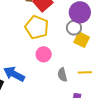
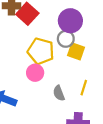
yellow pentagon: (37, 27) -> (41, 51), moved
yellow line: (85, 72) -> (84, 88), turned -64

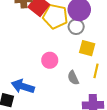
yellow pentagon: (41, 51) -> (55, 16), moved
yellow square: (76, 51) -> (87, 48), moved

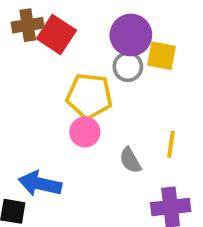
yellow pentagon: (55, 16) -> (89, 96), moved
yellow square: (87, 48) -> (161, 56), moved

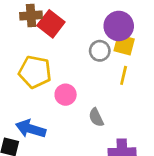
purple circle: (131, 35) -> (119, 26), moved
yellow pentagon: (89, 96) -> (35, 72), moved
yellow line: (171, 144) -> (124, 75), moved

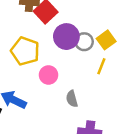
purple circle: (119, 26) -> (66, 37), moved
yellow square: (124, 45) -> (106, 40), turned 30

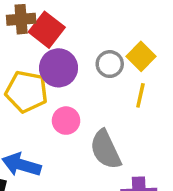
purple circle: (66, 37) -> (59, 68), moved
gray semicircle: (72, 99) -> (105, 150), size x1.6

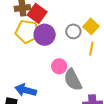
yellow pentagon: (27, 92) -> (27, 32), moved
pink circle: (66, 121) -> (59, 66), moved

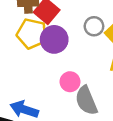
gray circle: (73, 31) -> (94, 26), moved

